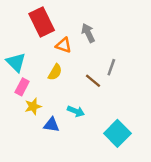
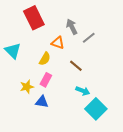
orange triangle: (64, 45) -> (58, 43), moved
gray line: (111, 67) -> (89, 38), moved, turned 32
pink rectangle: (22, 87) -> (46, 80), moved
cyan arrow: (76, 111) -> (83, 91), moved

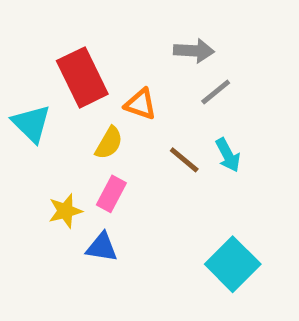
red rectangle: (34, 18) -> (82, 77), moved
gray arrow: (72, 27) -> (194, 51), moved, turned 119
cyan arrow: (83, 91) -> (228, 155), moved, turned 40

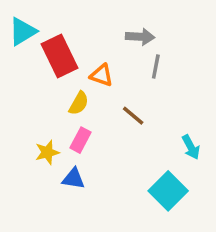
gray line: (216, 92) -> (156, 67), turned -40
cyan triangle: (31, 124) -> (23, 31), moved, turned 44
cyan arrow: (228, 155) -> (191, 147), moved

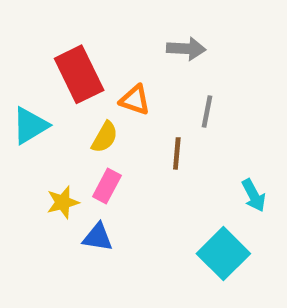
cyan triangle: (23, 31) -> (30, 126), moved
gray line: (156, 67) -> (207, 112), moved
brown line: (133, 116) -> (177, 153), turned 55

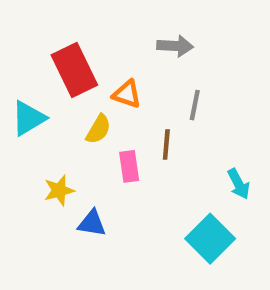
pink rectangle: (107, 186) -> (129, 166), moved, turned -36

